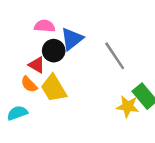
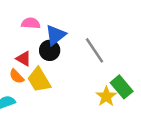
black circle: (54, 51) -> (50, 50), moved
yellow star: (128, 106) -> (106, 96), turned 30

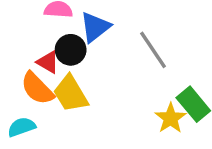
black circle: (50, 50) -> (71, 50), moved
orange semicircle: (17, 76) -> (37, 88), size x1.5

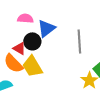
gray line: (153, 50) -> (79, 41), turned 30

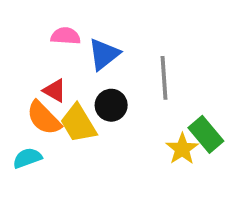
black circle: (32, 41) -> (111, 105), moved

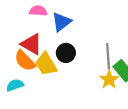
gray line: (164, 78) -> (108, 56), moved
red triangle: (55, 91) -> (32, 44), size x1.5

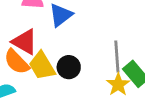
black circle: (66, 53) -> (69, 67), moved

